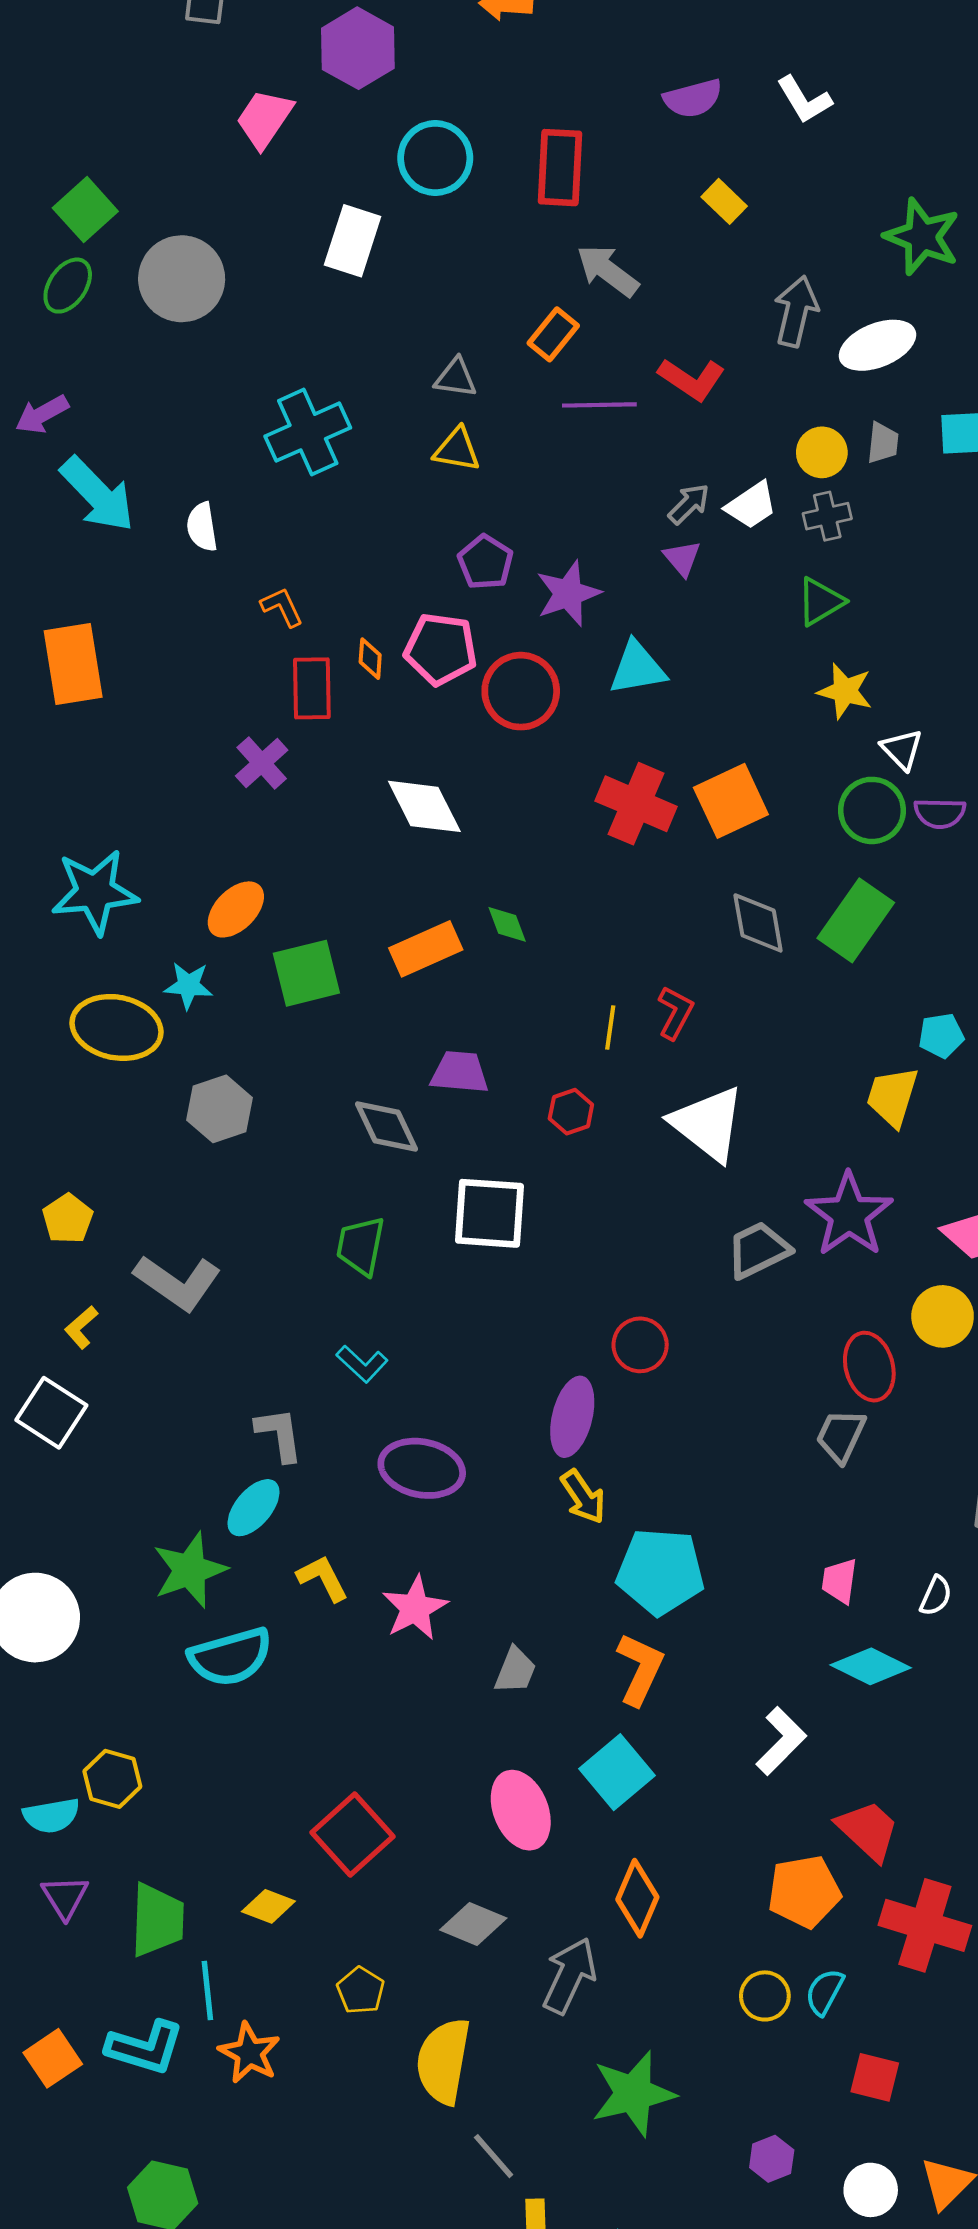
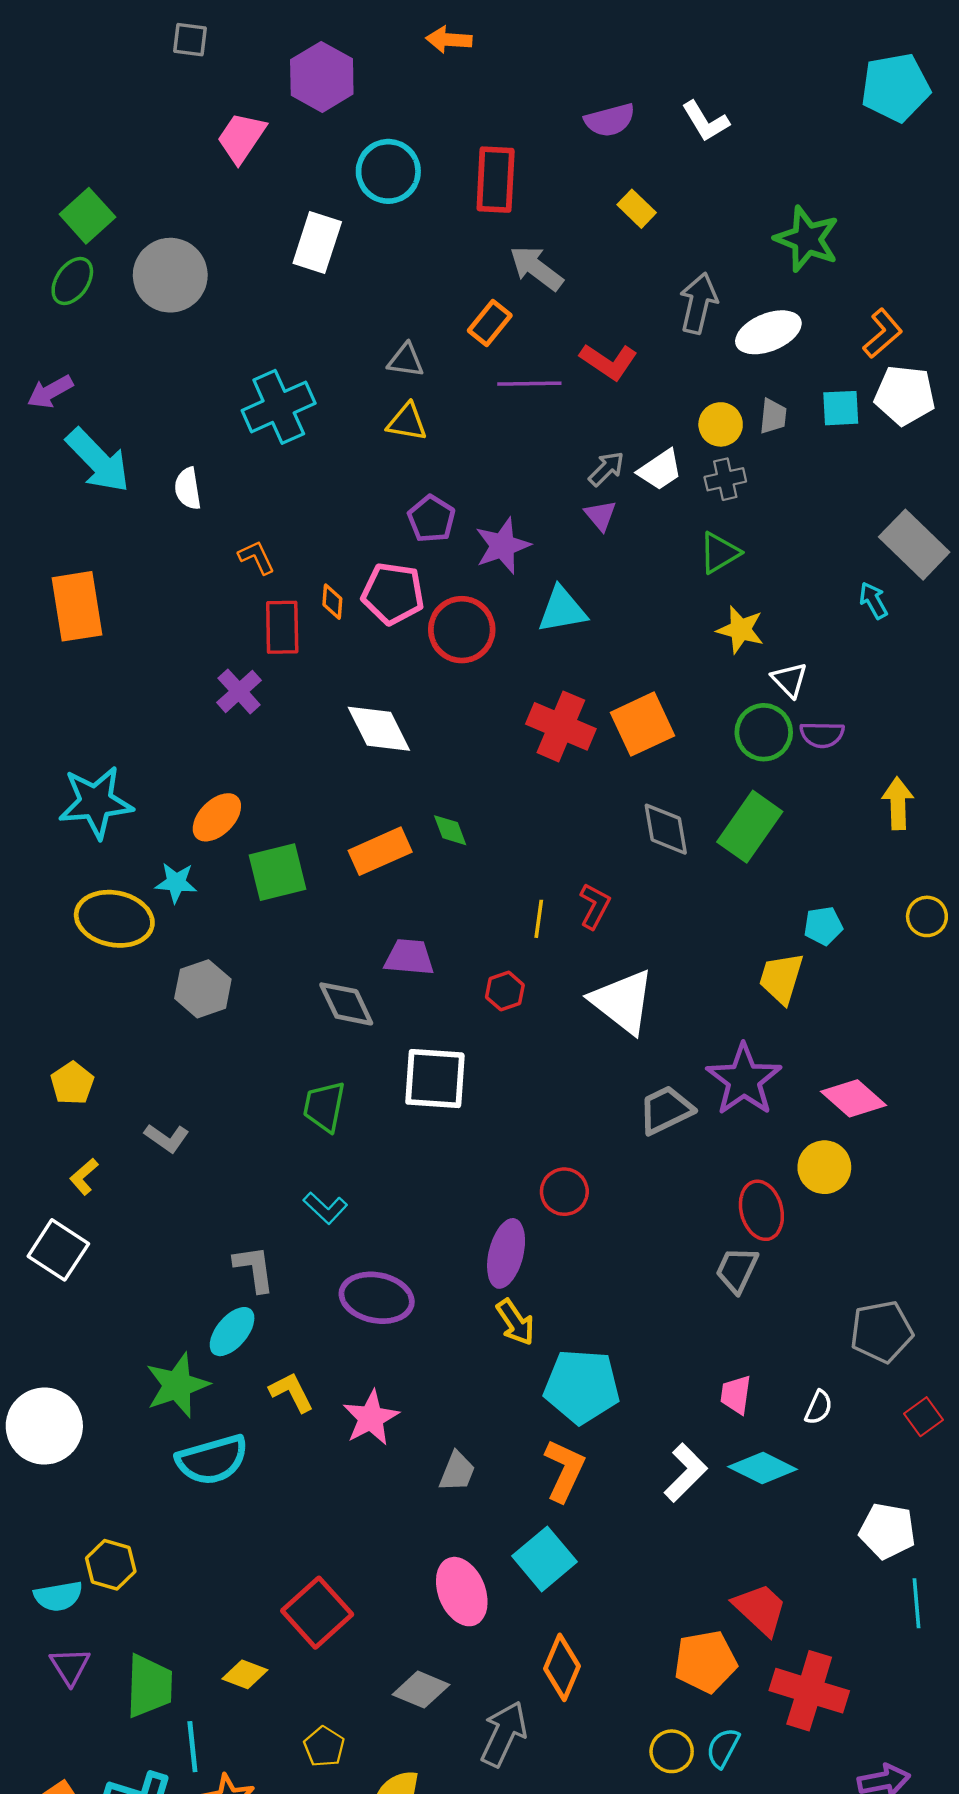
gray L-shape: (178, 1282) -> (167, 1138), size x0.6
white L-shape: (781, 1741) -> (686, 1473), moved

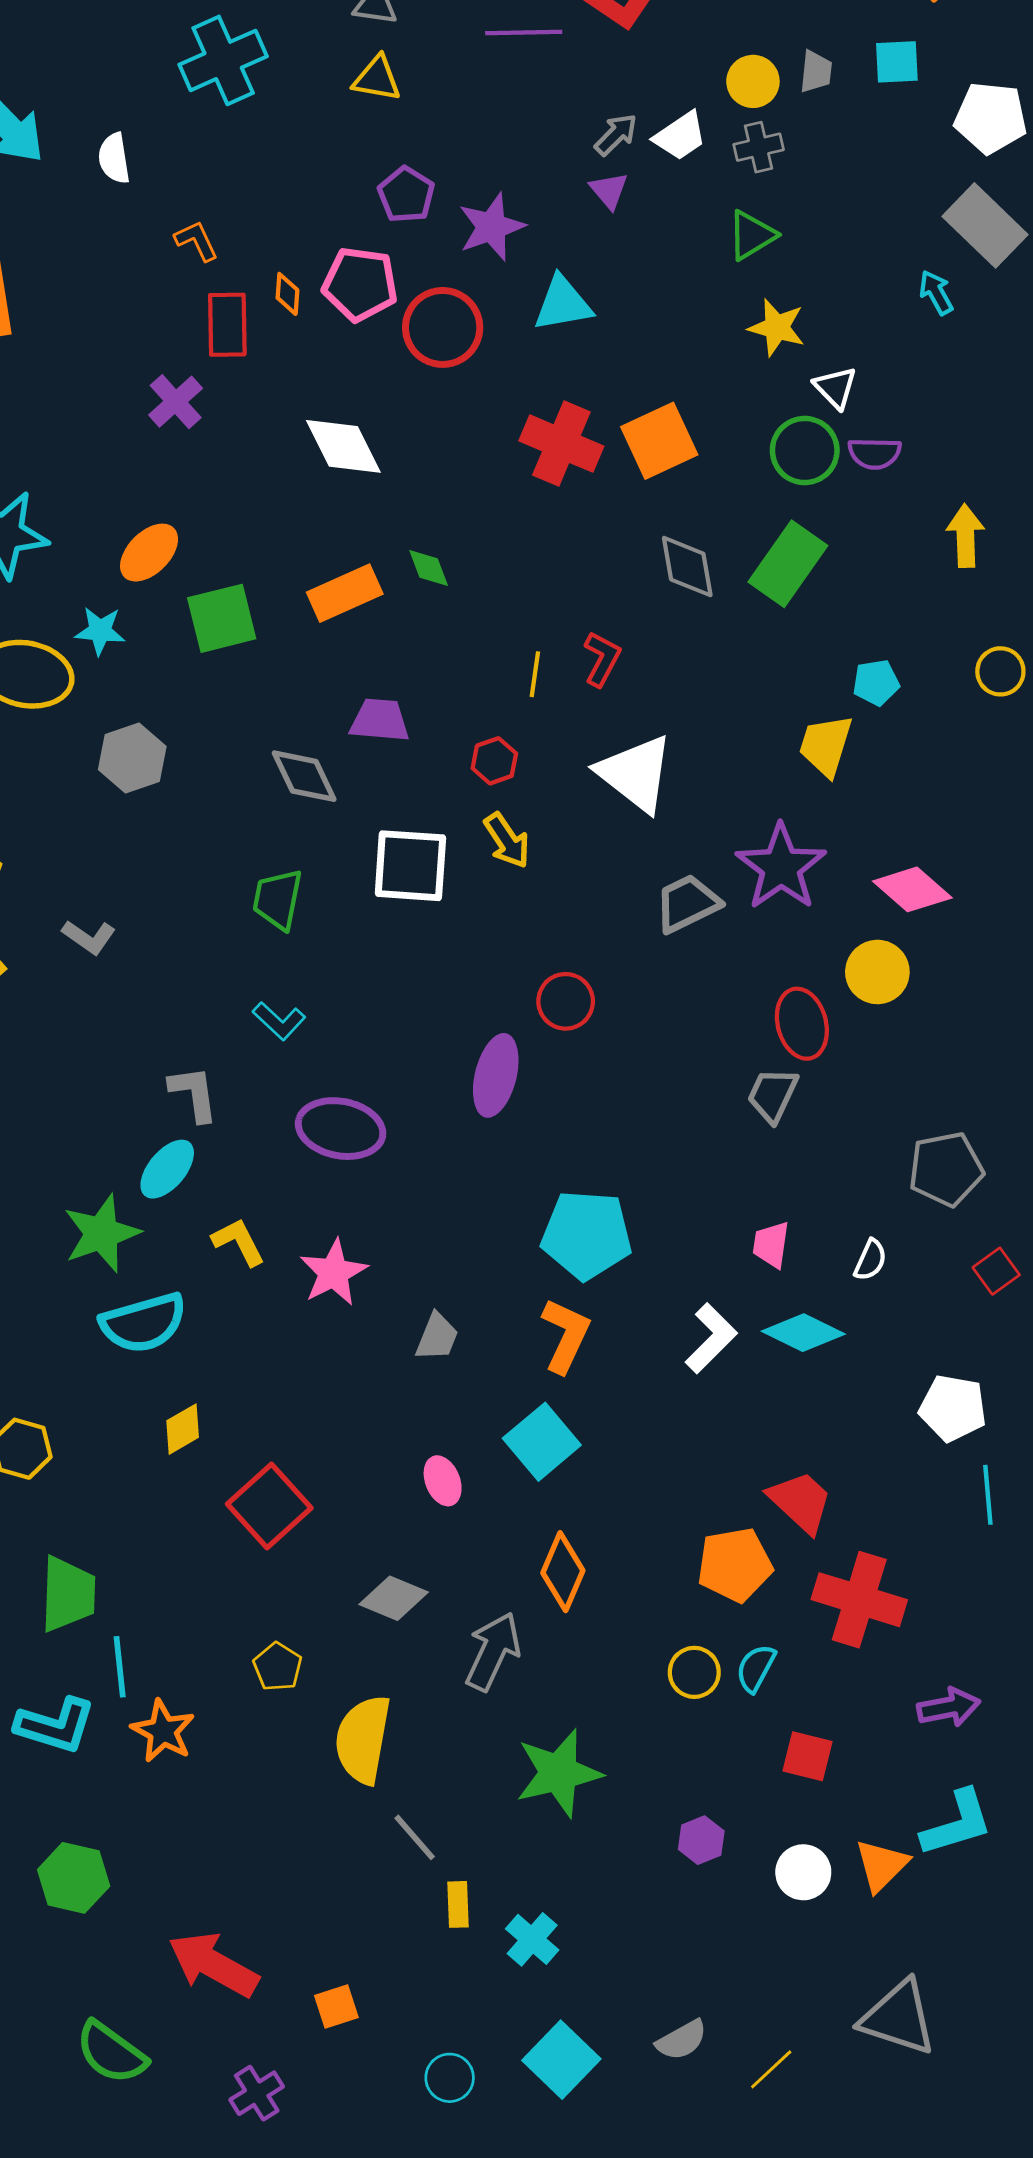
white pentagon: (905, 395) -> (991, 118), moved
yellow arrow: (515, 1322) -> (507, 841), moved
pink ellipse: (462, 1592) -> (443, 1481), size x0.6
yellow diamond: (245, 1674) -> (183, 1429), moved, turned -51

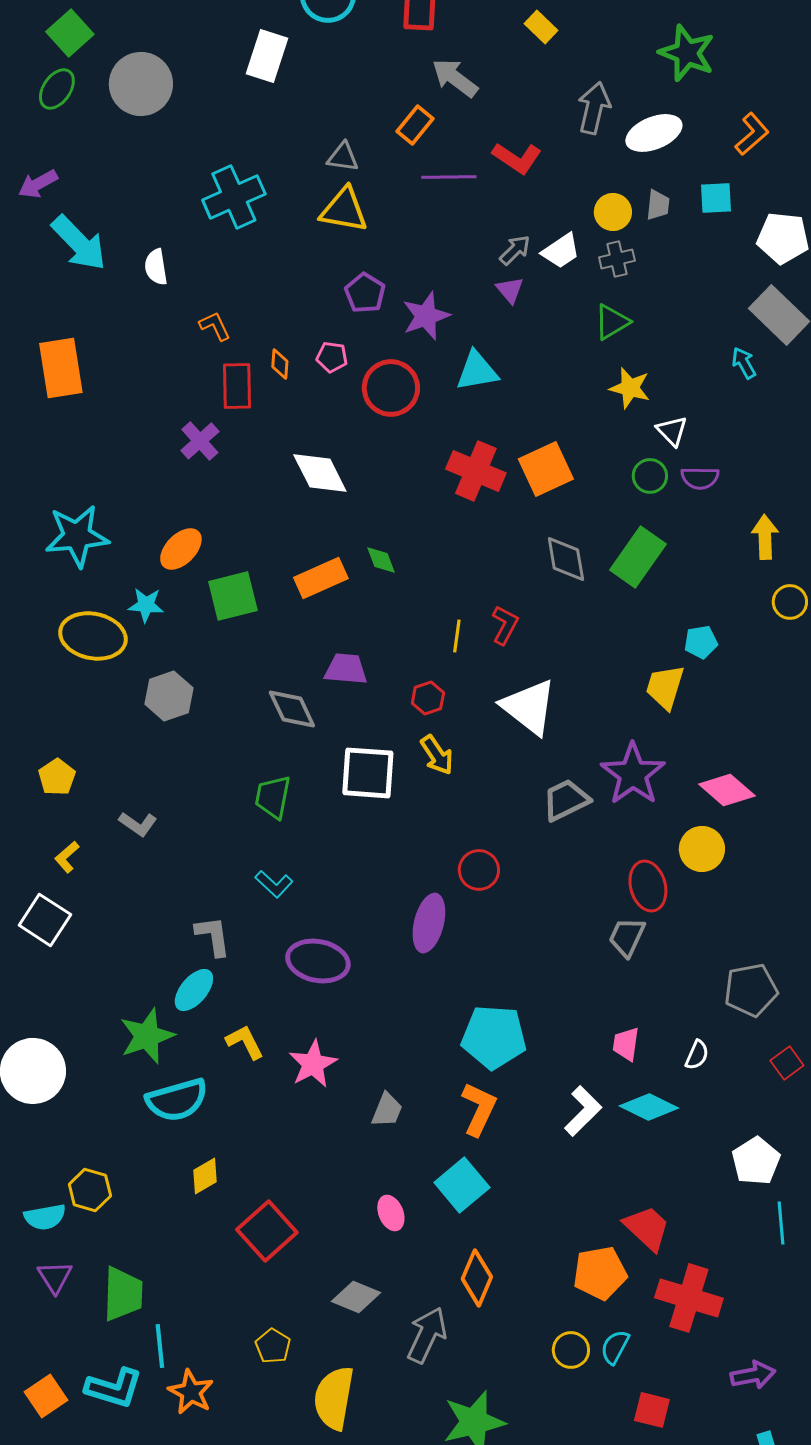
yellow triangle: (377, 79) -> (344, 210), size x1.4
pink pentagon: (360, 284) -> (332, 357), size x0.6
green circle: (805, 451) -> (650, 476), size x0.7
yellow circle: (1000, 671) -> (790, 602), moved
white pentagon: (953, 1408) -> (756, 1161), turned 30

